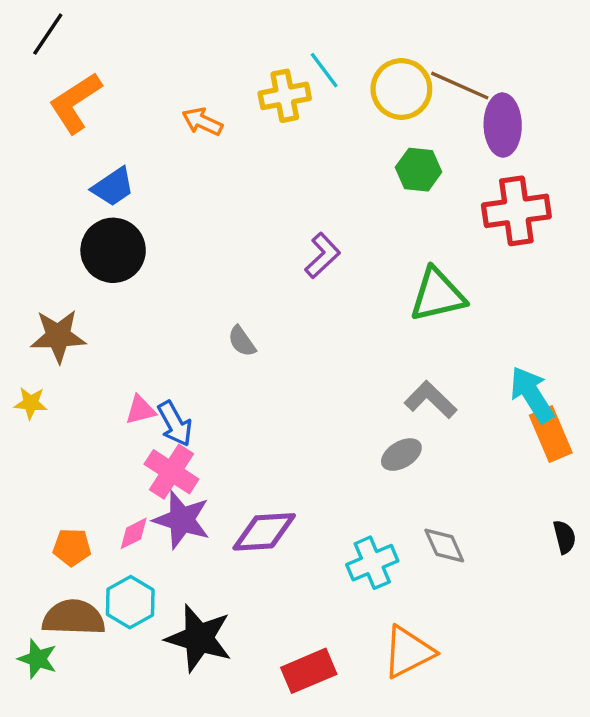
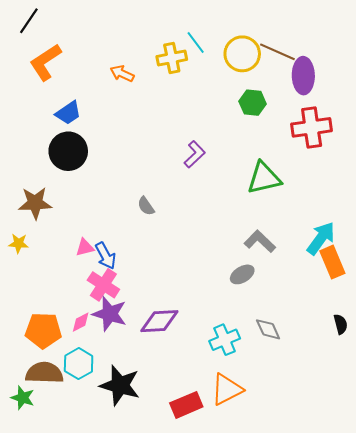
cyan arrow: (532, 394) -> (321, 238), turned 68
orange pentagon: (72, 547) -> (43, 330), size x1.6
orange triangle: (408, 652) -> (227, 389), moved

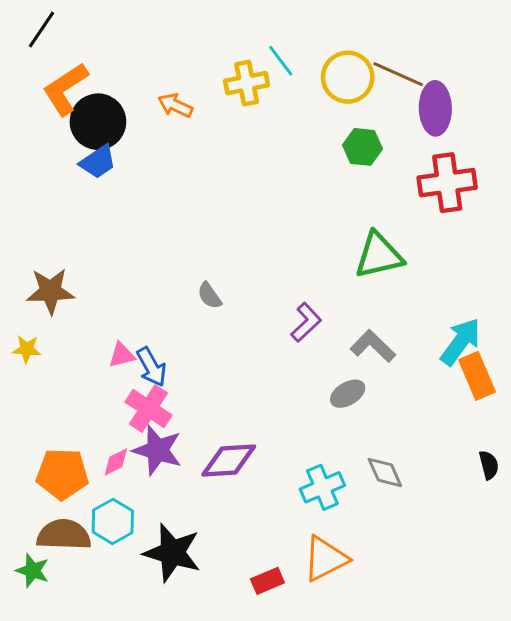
black circle: (68, 151) -> (98, 122), moved
purple L-shape: (195, 154) -> (306, 322), moved
red rectangle: (186, 405) -> (267, 581), size x0.7

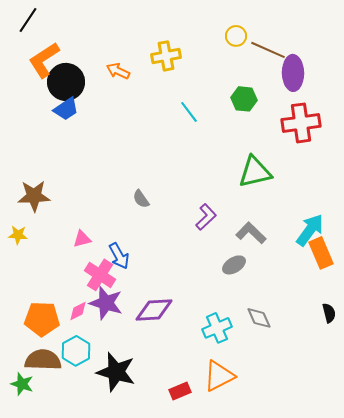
cyan line: (281, 61) -> (189, 112), moved
yellow circle: (348, 77) -> (236, 36), moved, size x0.6
blue arrow: (151, 367) -> (119, 256), moved

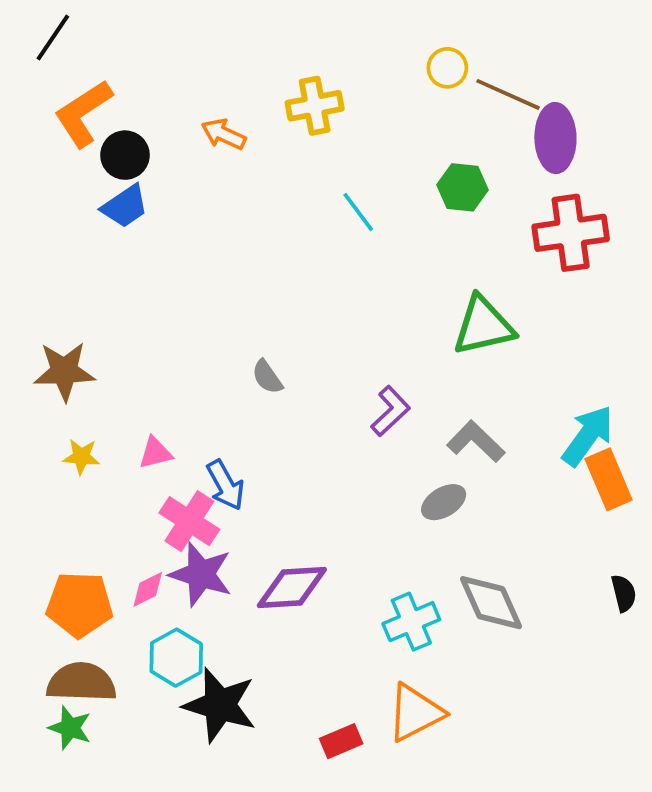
black circle: (66, 82) -> (125, 155), size x0.7
yellow star: (18, 235) -> (81, 457), moved
gray diamond: (259, 318) -> (491, 603), size x1.4
cyan hexagon: (76, 351) -> (176, 658), moved
green star: (22, 384) -> (70, 728), moved

